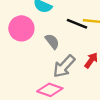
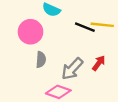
gray semicircle: (52, 41) -> (41, 60), moved, turned 42

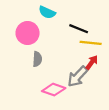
yellow line: (102, 25) -> (91, 43), moved
gray arrow: (72, 69) -> (78, 77), moved

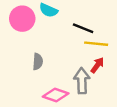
pink circle: (28, 33) -> (22, 19), moved
gray arrow: (78, 77) -> (82, 81), turned 135

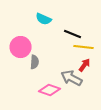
pink circle: (22, 19) -> (21, 47), moved
gray arrow: (82, 81) -> (72, 78), turned -60

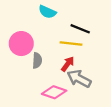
yellow line: (84, 47) -> (71, 44), moved
red arrow: (85, 65) -> (68, 64), moved

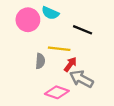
pink circle: (21, 44) -> (28, 20), moved
yellow line: (71, 44) -> (59, 49), moved

